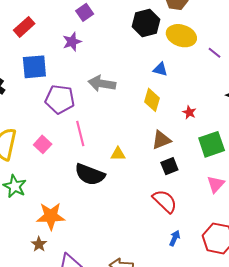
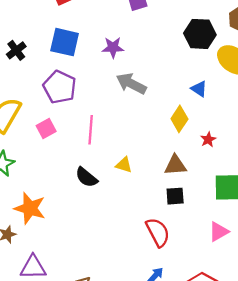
purple star: (72, 42) -> (113, 47), moved
purple pentagon: (60, 99) -> (60, 87), moved
red star: (189, 112) -> (208, 140), moved
black semicircle: (90, 175) -> (86, 177), size x0.7

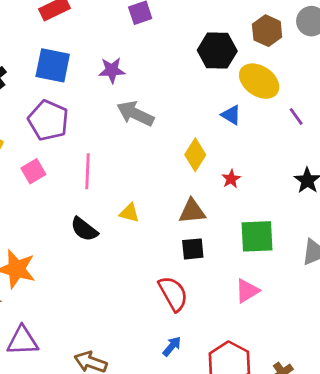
blue triangle: (199, 89) -> (231, 115), moved

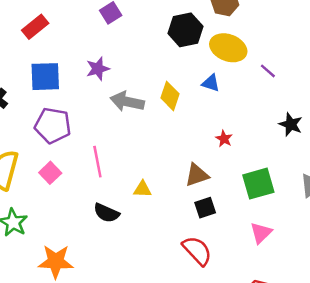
yellow diamond: (195, 155) -> (170, 96), moved

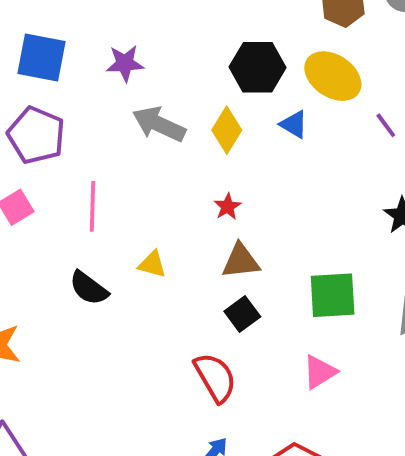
black hexagon: (185, 30) -> (258, 67), moved
red star: (224, 139) -> (228, 207), moved
black square: (205, 208) -> (242, 314), turned -30

